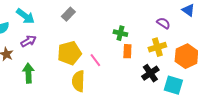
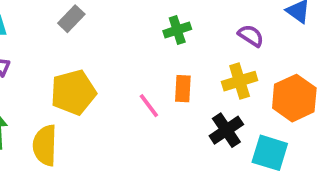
green cross: (120, 33) -> (177, 30), moved, turned -32
pink line: (95, 60) -> (149, 106), moved
yellow semicircle: (78, 81) -> (45, 145), moved

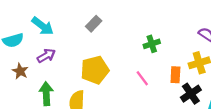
green cross: (177, 30) -> (152, 44), moved
orange rectangle: (183, 89) -> (175, 75), moved

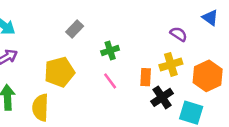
gray rectangle: (94, 24) -> (75, 29), moved
green cross: (152, 44) -> (110, 51), moved

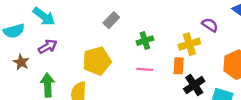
yellow cross: (171, 64) -> (189, 44), moved
pink line: (110, 81) -> (145, 69), turned -49

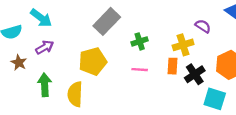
gray rectangle: (111, 20) -> (107, 21), size x1.6
black cross: (194, 85) -> (195, 74), moved

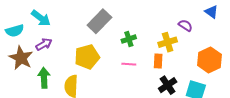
brown star: (19, 63) -> (21, 58), size x1.6
black cross: (195, 74) -> (168, 85), moved

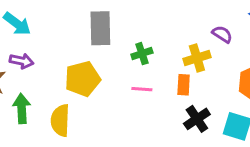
gray rectangle: (99, 21) -> (100, 28), turned -45
purple arrow: (44, 44) -> (22, 61), turned 42

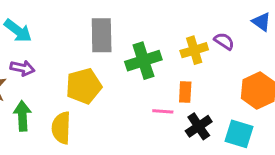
green cross: (142, 54) -> (143, 61), size x1.6
yellow cross: (197, 58) -> (194, 50), moved
pink line: (142, 89) -> (163, 111), moved

